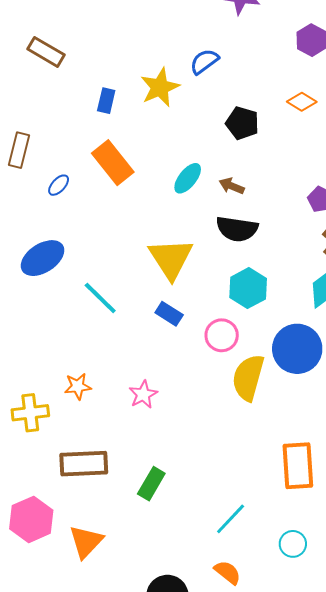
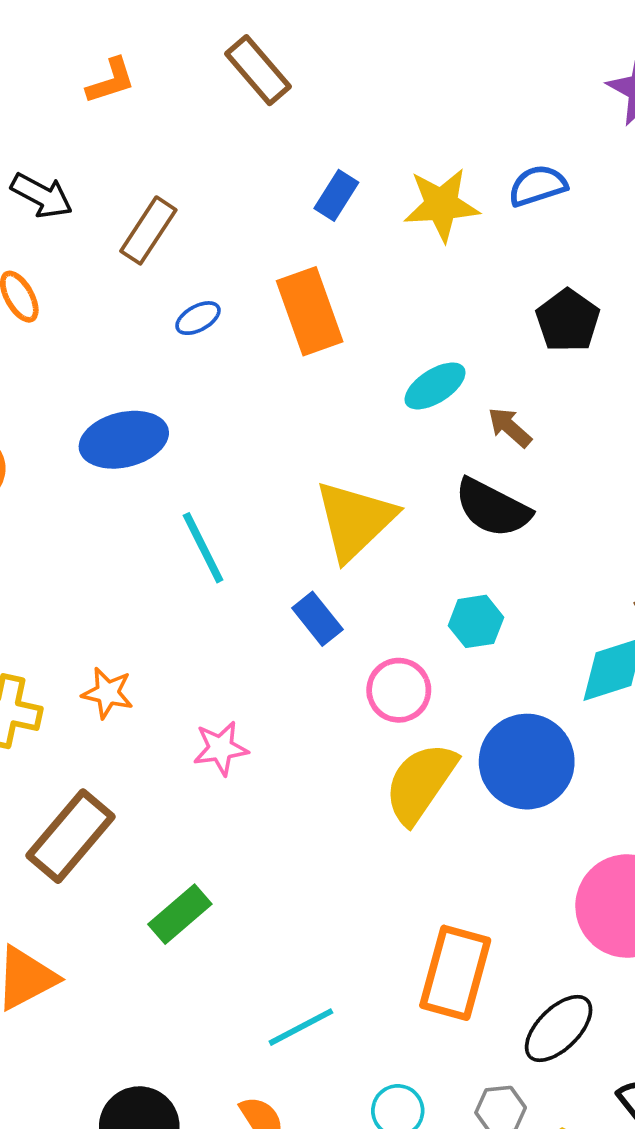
cyan hexagon: (248, 288) -> (476, 621), size x0.7
brown rectangle: (84, 464) -> (71, 836), turned -66

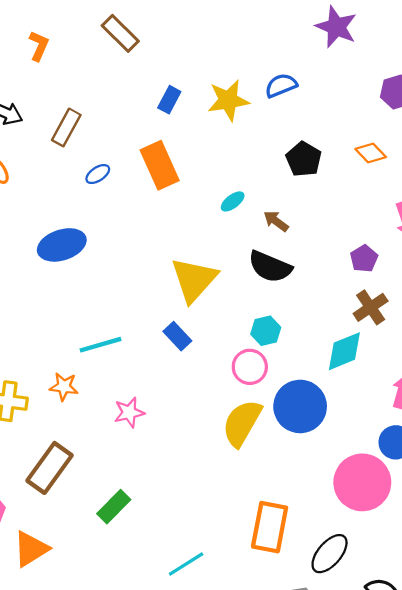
orange L-shape: (111, 81) -> (39, 46), turned -44
cyan ellipse: (435, 386) -> (233, 201), size x0.7
cyan line: (203, 548) -> (101, 345), moved, turned -75
pink circle: (399, 690) -> (250, 367), moved

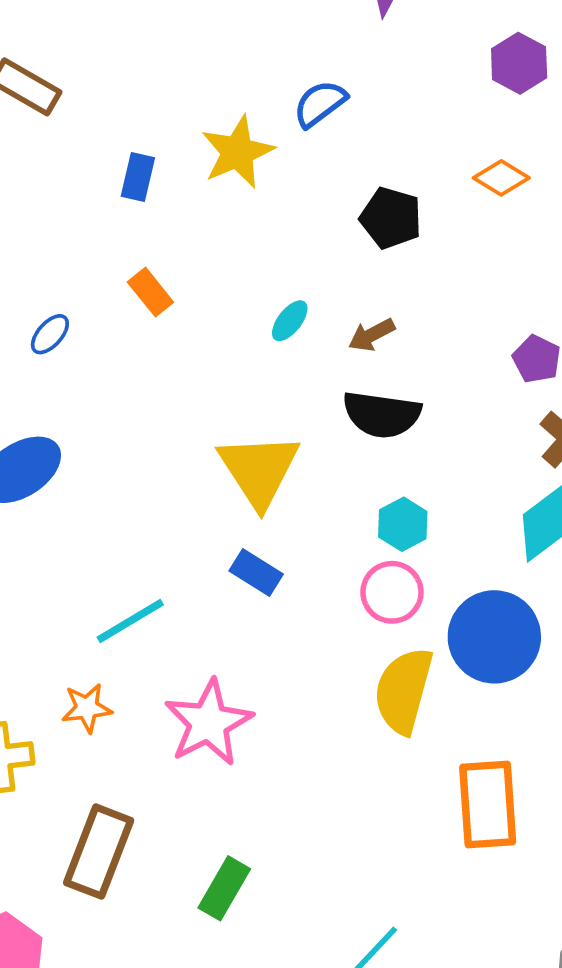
orange rectangle: (160, 165) -> (150, 292), size x0.6
brown arrow: (276, 221) -> (372, 335), turned -50
pink star: (129, 412) -> (209, 723), size x1.6
orange rectangle: (270, 527) -> (488, 805), moved

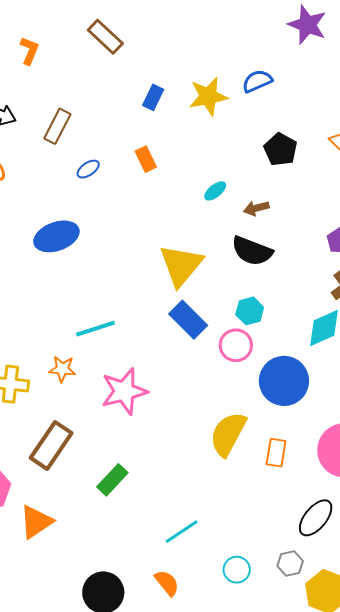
blue rectangle: (256, 573) -> (188, 320), moved, size x1.4
yellow semicircle: (403, 691) -> (228, 434), moved
orange rectangle: (488, 805) -> (276, 453), moved, size x0.6

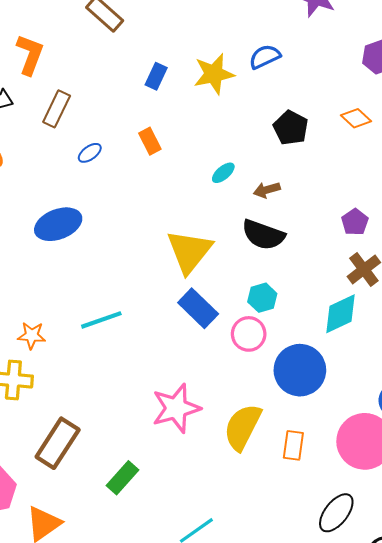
orange L-shape: (29, 51) -> (30, 55), moved, size x1.4
orange star: (62, 369) -> (32, 336), moved
pink star: (124, 391) -> (176, 408), moved

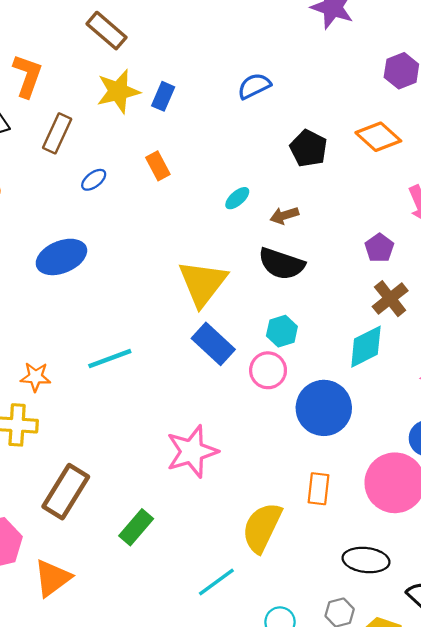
blue semicircle: (265, 57) -> (254, 86), moved
yellow star: (214, 74) -> (118, 91), moved
orange diamond: (356, 118) -> (378, 137), size x1.4
yellow semicircle: (243, 427) -> (262, 527), moved
black ellipse: (336, 513) -> (366, 560), turned 60

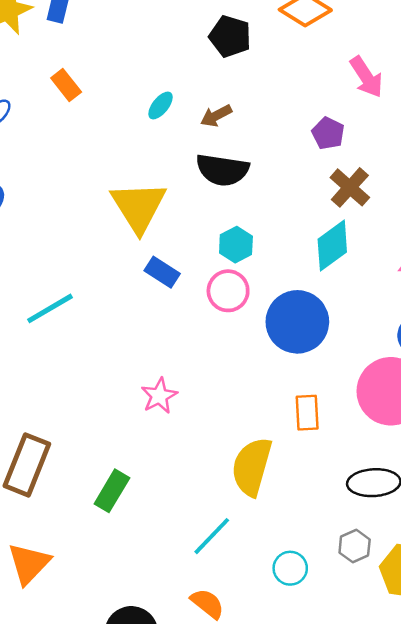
blue rectangle: (213, 344) -> (162, 272), size x0.7
pink star: (192, 451) -> (159, 396), size x0.6

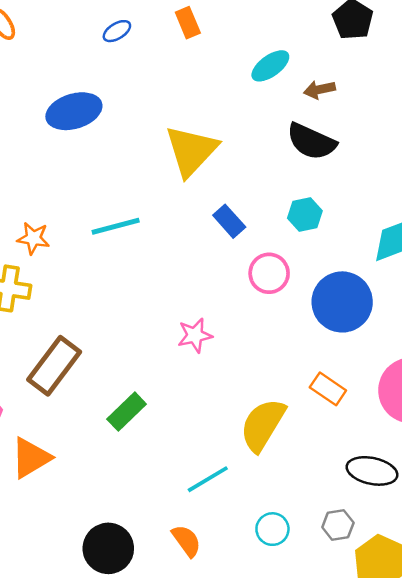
cyan ellipse: (161, 105) -> (270, 66), size x1.4
yellow triangle: (139, 207) -> (191, 151), moved
pink circle: (228, 291) -> (269, 273), moved
orange rectangle: (307, 413) -> (328, 389), turned -68

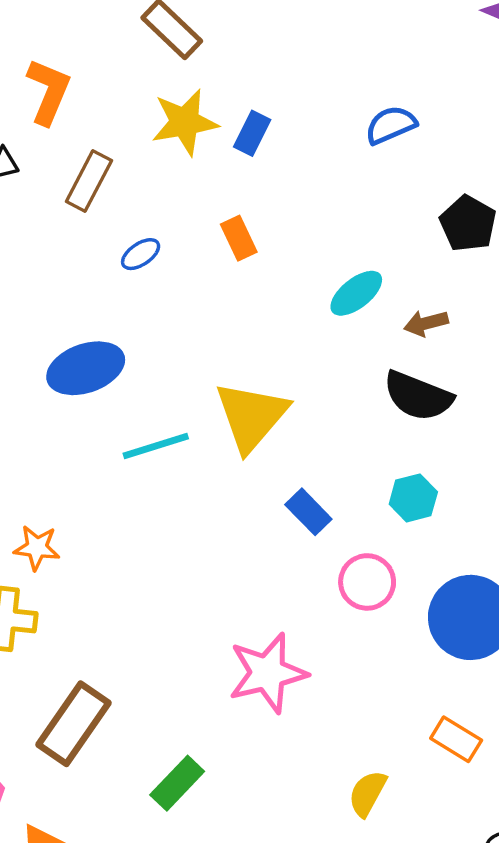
cyan line: (116, 226) -> (156, 446), moved
pink star: (195, 335) -> (268, 673), size x1.6
yellow semicircle: (263, 425) -> (367, 793), size x0.6

